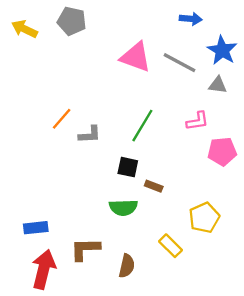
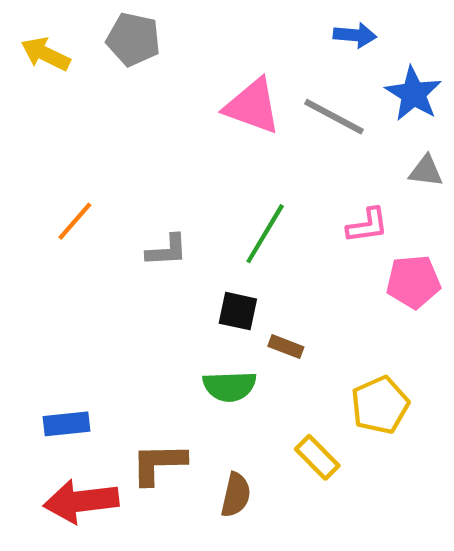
gray triangle: (218, 85) -> (426, 171), moved
orange line: (62, 119) -> (75, 221), moved
red arrow: (44, 269) -> (81, 501), turned -111

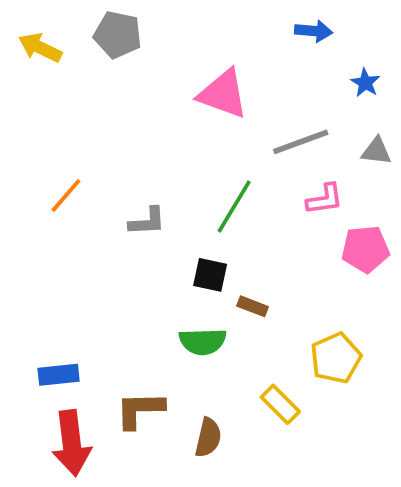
blue star: (413, 94) -> (365, 83), size x0.6
gray line: (334, 117) -> (301, 142), moved, turned -48
red arrow: (81, 501) -> (71, 443), turned -90

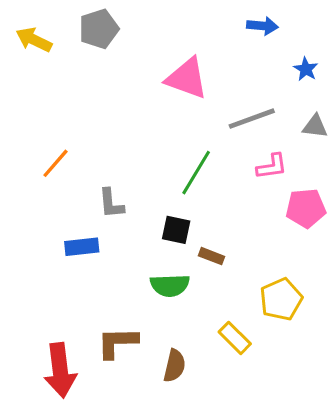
gray pentagon: (118, 35) -> (99, 29), turned -30
gray L-shape: (147, 221) -> (111, 204), moved, turned 88
blue rectangle: (59, 375) -> (82, 247), moved

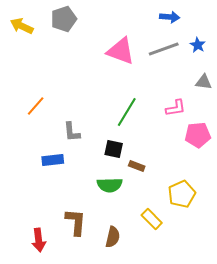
gray line: (252, 119) -> (164, 49), moved
brown L-shape: (117, 343) -> (76, 222), turned 96
red arrow: (60, 370) -> (39, 240), size x0.7

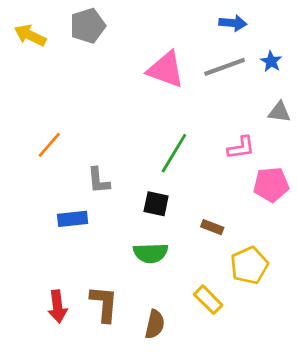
brown rectangle: (137, 166) -> (212, 227), moved
red arrow: (39, 240) -> (58, 306), moved

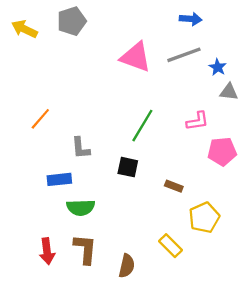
blue star: (271, 61) -> (218, 67), moved
green semicircle: (151, 253) -> (81, 207), moved

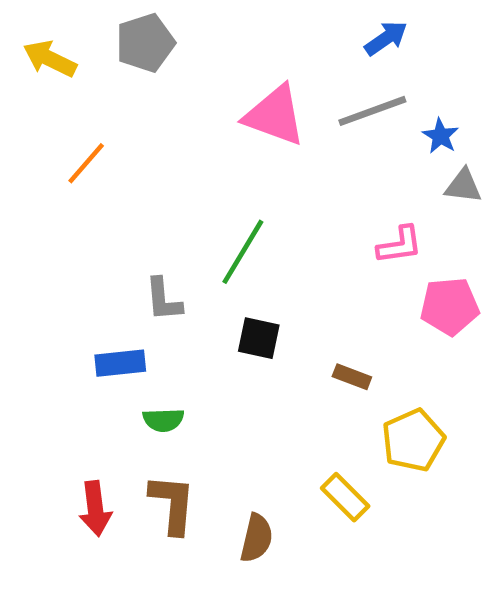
blue arrow: (191, 19) -> (386, 38), turned -40
orange line: (40, 119) -> (86, 163), moved
green line: (142, 126) -> (243, 252), moved
green semicircle: (81, 207) -> (163, 420), size x0.7

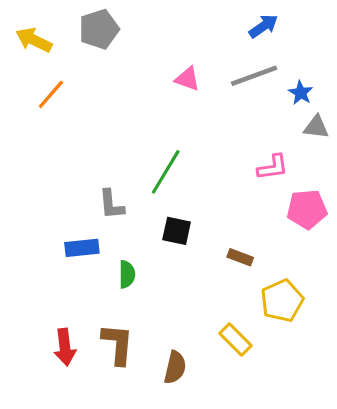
pink triangle: (275, 115) -> (187, 79), size x0.6
orange line: (86, 163) -> (51, 94), moved
green semicircle: (163, 420) -> (127, 274), moved, turned -88

